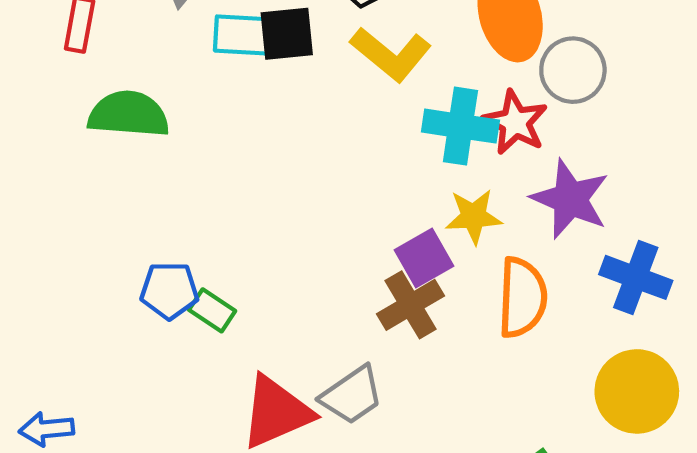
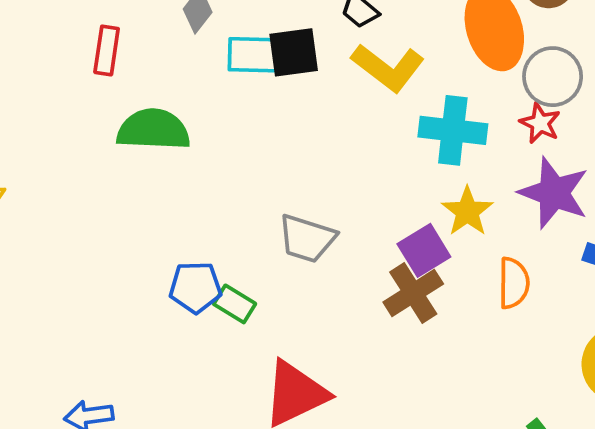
red star: (515, 122) -> (540, 123), moved, size x0.7
yellow star: (474, 217) -> (467, 211), turned -30
orange semicircle: (522, 298) -> (514, 283), size x0.7
gray trapezoid: (352, 395) -> (307, 238), moved, turned 54

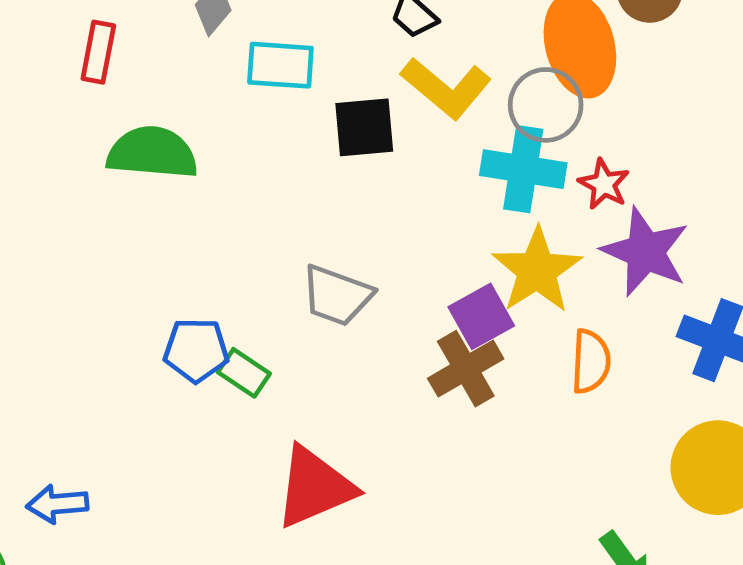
black square: (294, 52) -> (364, 127), moved
gray circle: (553, 77) -> (546, 105), moved
red star: (540, 123) -> (604, 184), moved
yellow star: (467, 211) -> (537, 270), size x1.4

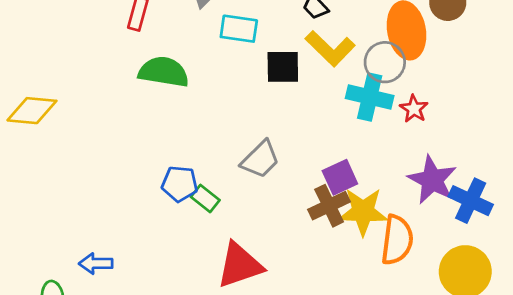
purple star: (645, 252) -> (432, 180), moved
yellow star: (537, 270) -> (363, 212), moved, turned 30
gray trapezoid: (337, 295) -> (260, 159), turned -69
orange semicircle: (591, 361) -> (397, 240), moved, size x1.4

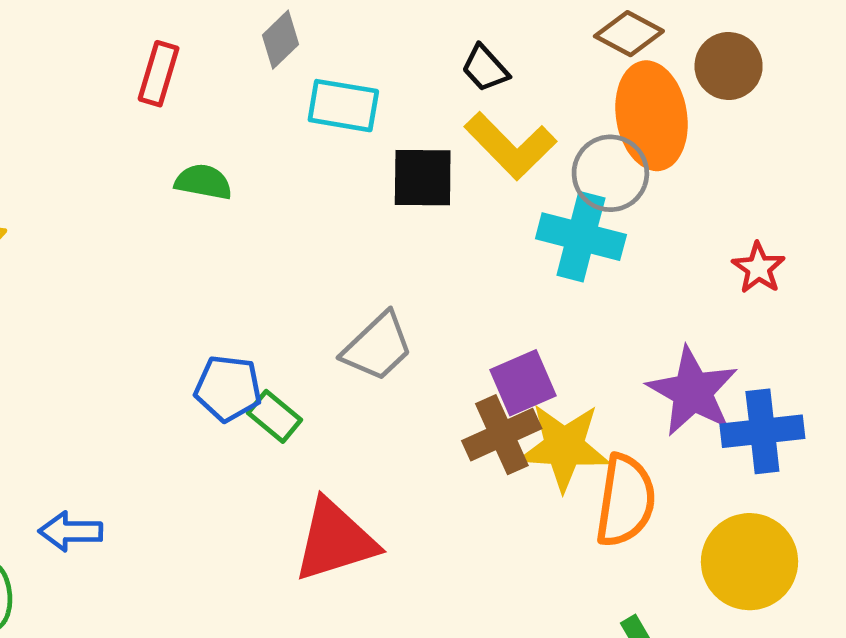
green semicircle: (164, 72) -> (203, 182), size x0.6
red star: (414, 109) -> (759, 268), moved
blue cross: (471, 201) -> (762, 431), turned -33

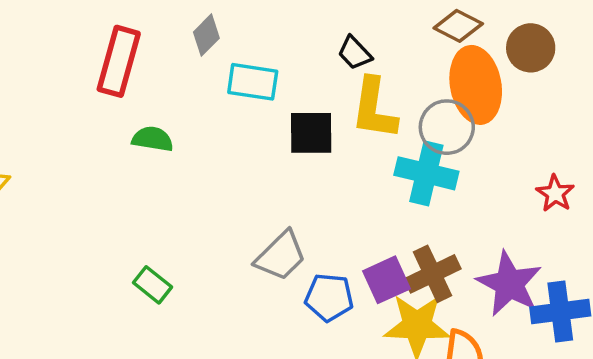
red rectangle: (159, 74) -> (119, 61), size x1.5
yellow L-shape: (510, 146) -> (374, 109), turned 54
blue pentagon: (228, 388) -> (329, 297), moved
green rectangle: (275, 416) -> (152, 285), moved
brown cross: (502, 435) -> (433, 274), moved

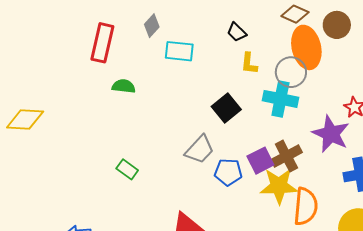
yellow L-shape: (374, 109) -> (249, 63), size x0.6
black square: (311, 133) -> (226, 108), moved, turned -36
purple star: (509, 284) -> (331, 134), moved

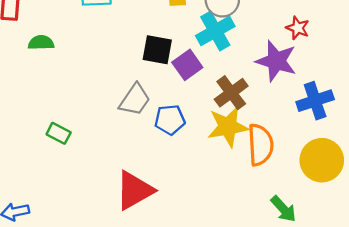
cyan cross: (280, 99) -> (215, 31), turned -32
black square: (226, 108) -> (157, 50), turned -32
purple square: (260, 161) -> (187, 65), moved

